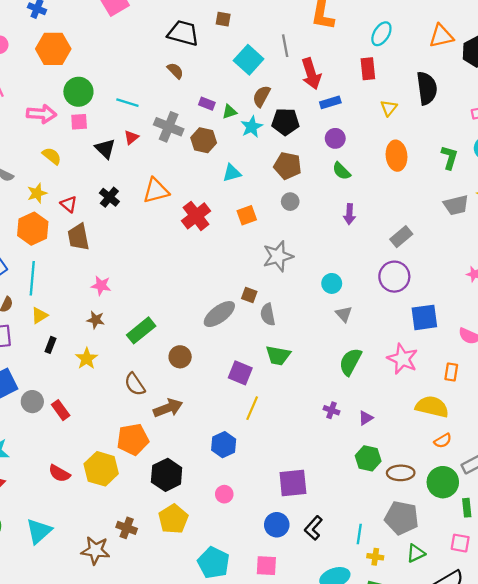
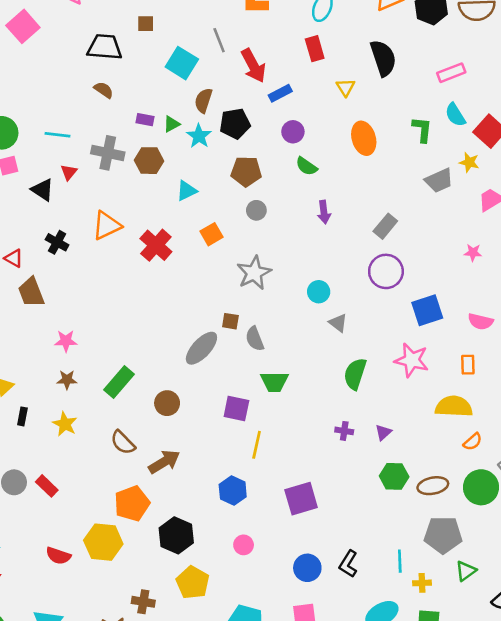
purple square: (293, 483) -> (301, 499), moved

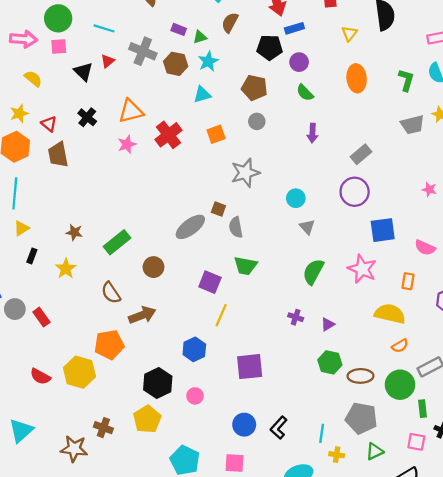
black pentagon: (235, 124) -> (270, 47), moved
cyan star: (199, 136) -> (208, 61), moved
pink star: (66, 341) -> (127, 144), moved, turned -30
black hexagon: (176, 535) -> (158, 383), moved

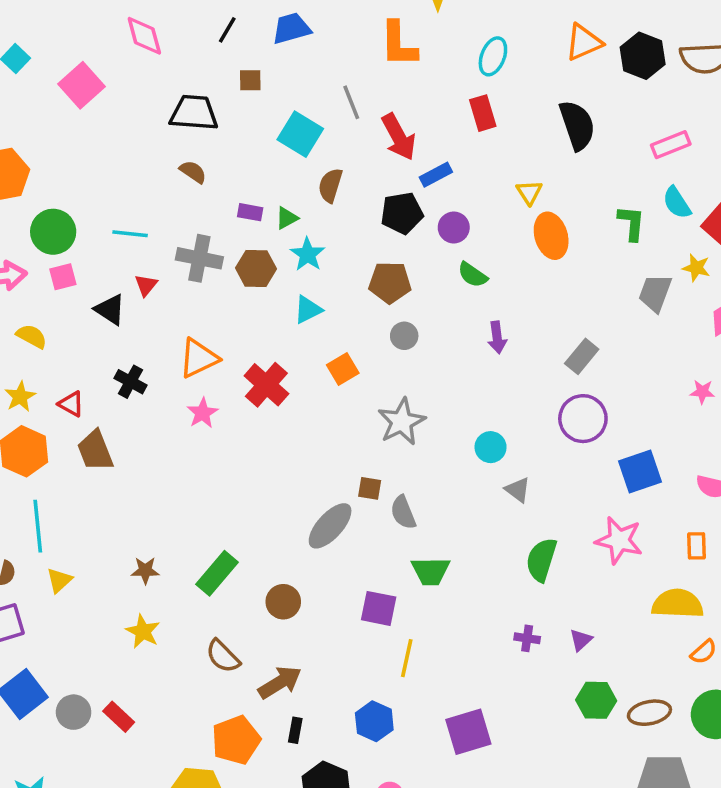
yellow triangle: (349, 34) -> (529, 192), moved
gray trapezoid: (412, 125) -> (655, 293), turned 135
black rectangle: (32, 256) -> (295, 730), moved

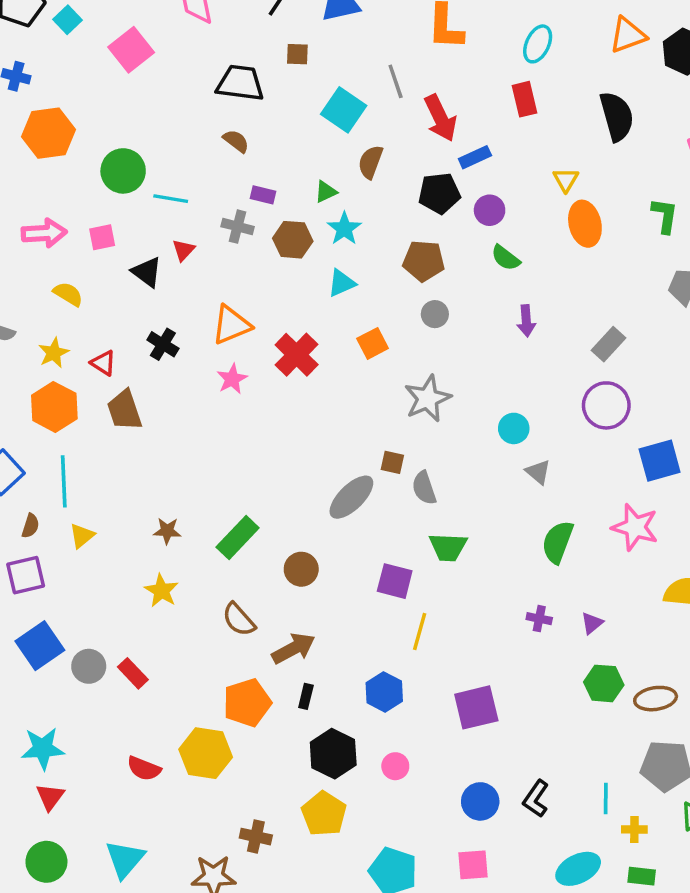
purple rectangle: (250, 212) -> (263, 195), moved
green circle: (53, 232) -> (123, 171), moved
gray cross: (199, 258) -> (238, 227), size x0.7

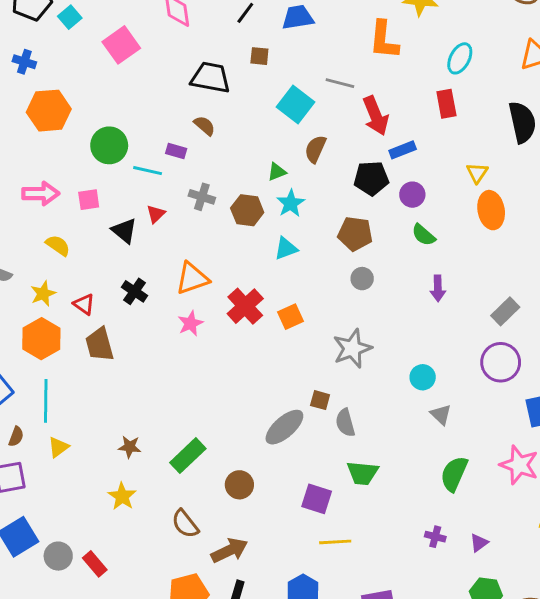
gray line: (396, 81) -> (340, 83), turned -60
purple rectangle: (263, 195) -> (176, 151), moved
orange square: (373, 343) -> (290, 317), moved
yellow line: (420, 632) -> (335, 542), turned 68

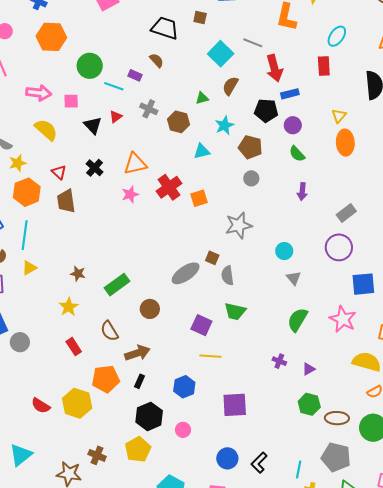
cyan star: (291, 203) -> (224, 125), moved
yellow semicircle: (58, 245) -> (46, 130), size x1.4
yellow star: (43, 294) -> (18, 163), moved
red rectangle: (95, 564) -> (74, 347), moved

